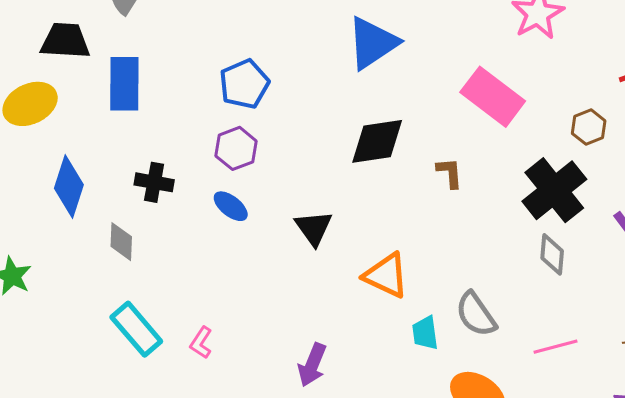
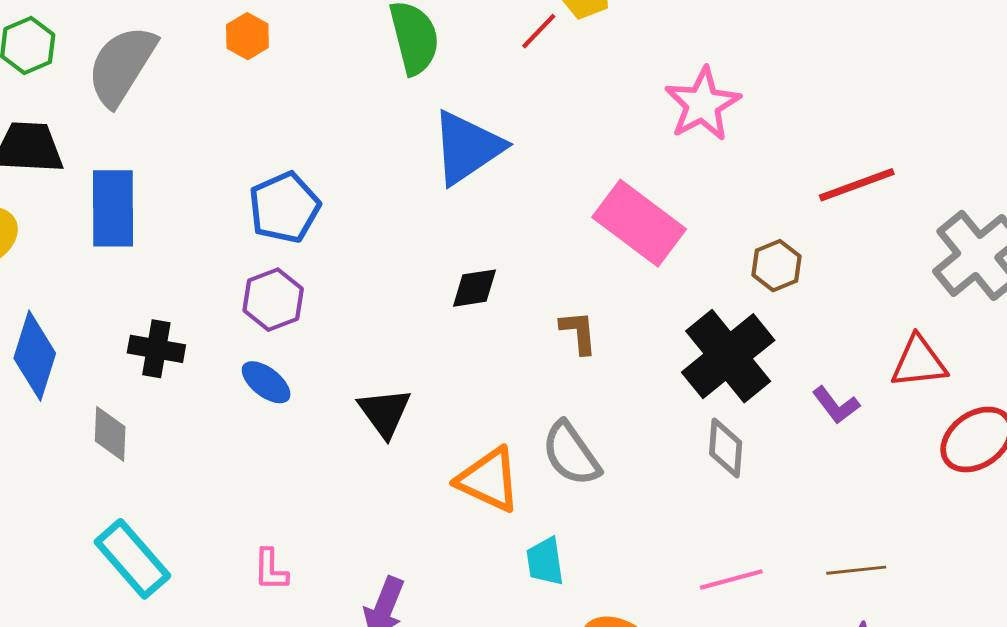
black diamond: (377, 141) -> (475, 288), size x0.6
gray semicircle: (476, 314) -> (571, 454), moved
pink L-shape: (201, 343) -> (271, 570), moved, turned -32

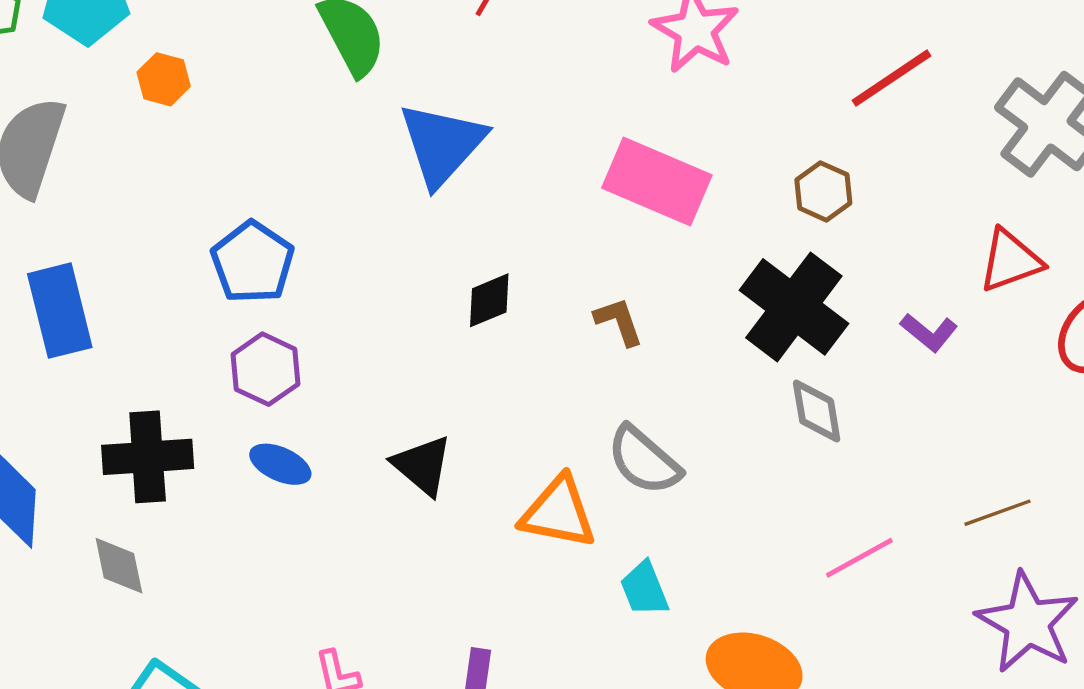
black cross: (156, 349) -> (148, 457), size x1.4

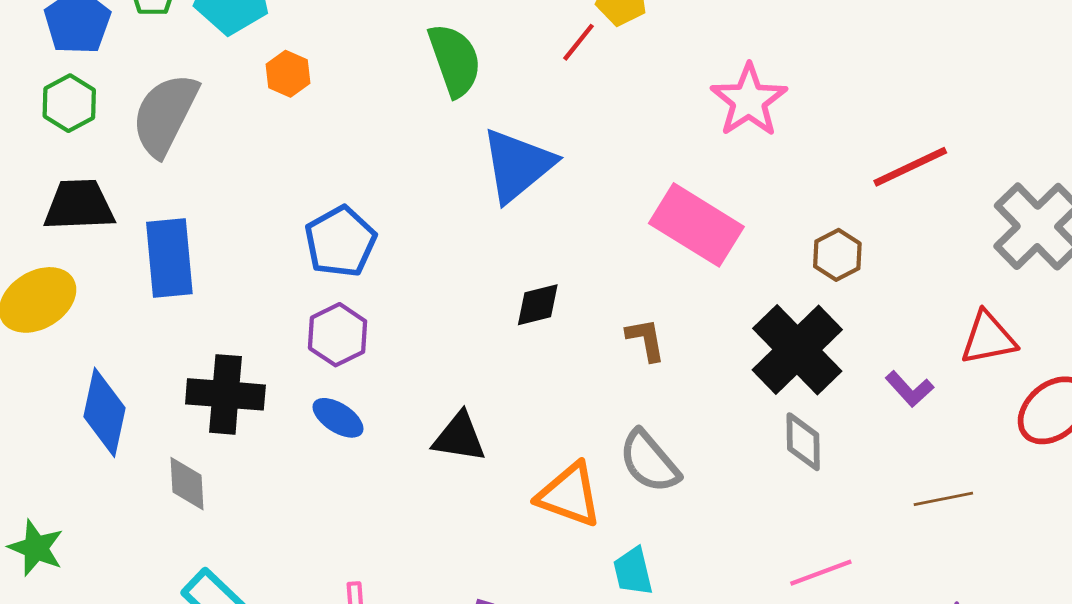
black triangle: (422, 465) -> (459, 437), turned -40
brown line: (998, 513) -> (943, 499), moved

